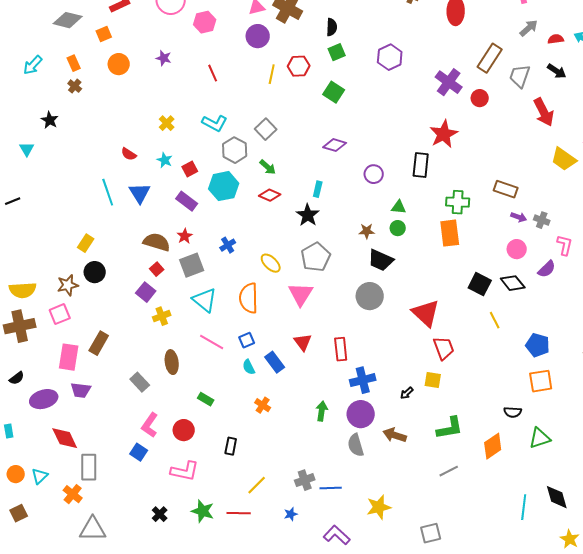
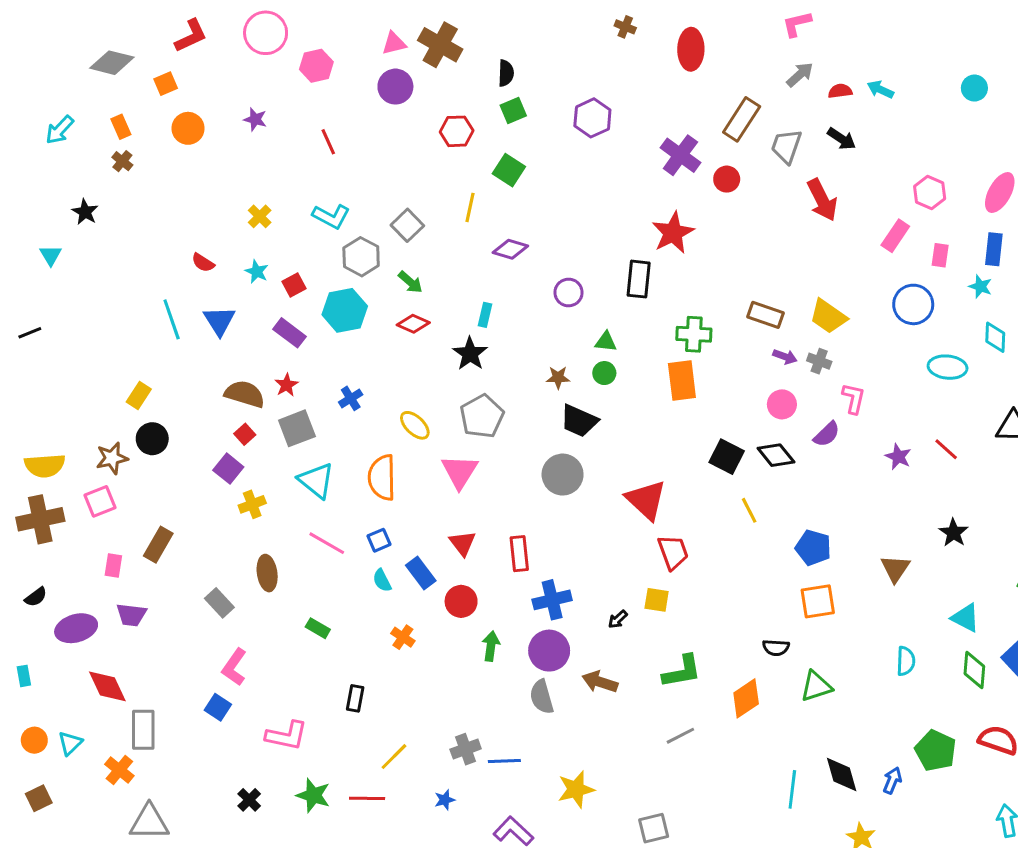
yellow line: (272, 74) -> (470, 207), moved
yellow trapezoid: (564, 159) -> (828, 316), moved
pink rectangle: (69, 357) -> (113, 566), size x0.6
red circle: (184, 430) -> (461, 601), moved

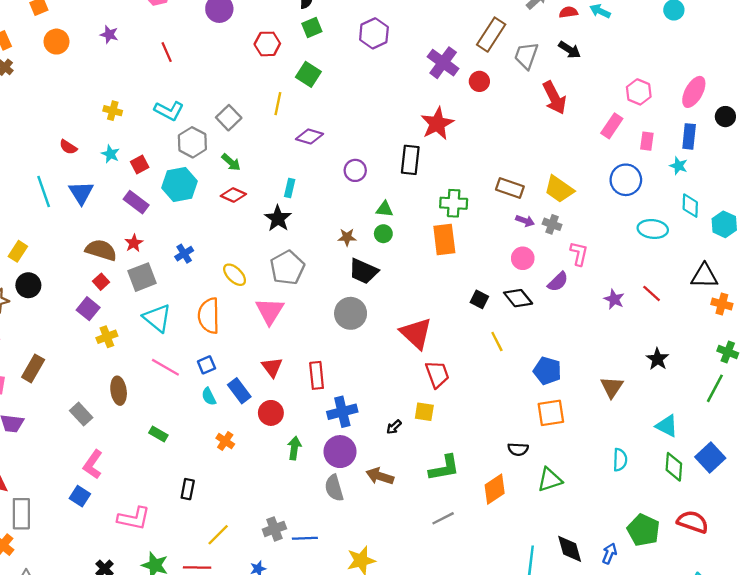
yellow cross: (260, 216) -> (113, 111), turned -30
black square: (727, 457) -> (479, 299), size x0.7

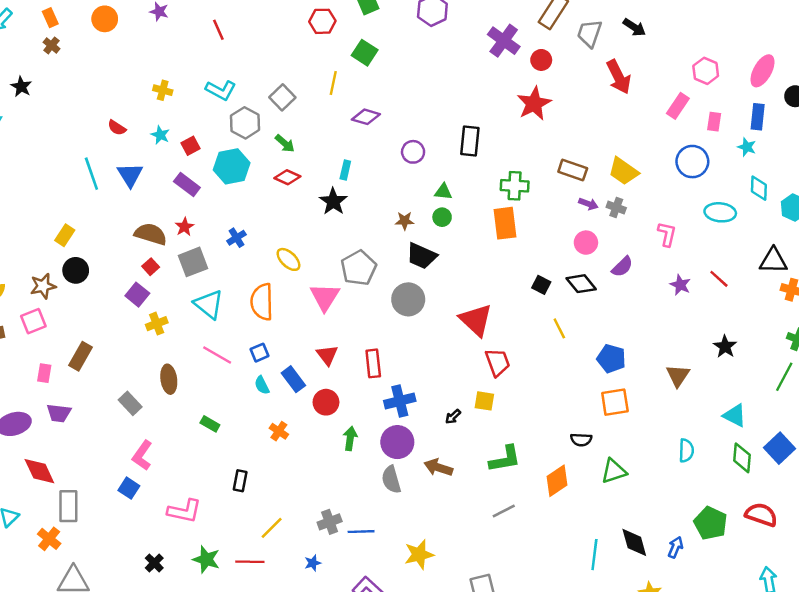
red star: (437, 124) -> (534, 103), moved
pink L-shape: (579, 254) -> (667, 234), moved
gray pentagon: (287, 268) -> (359, 268), moved

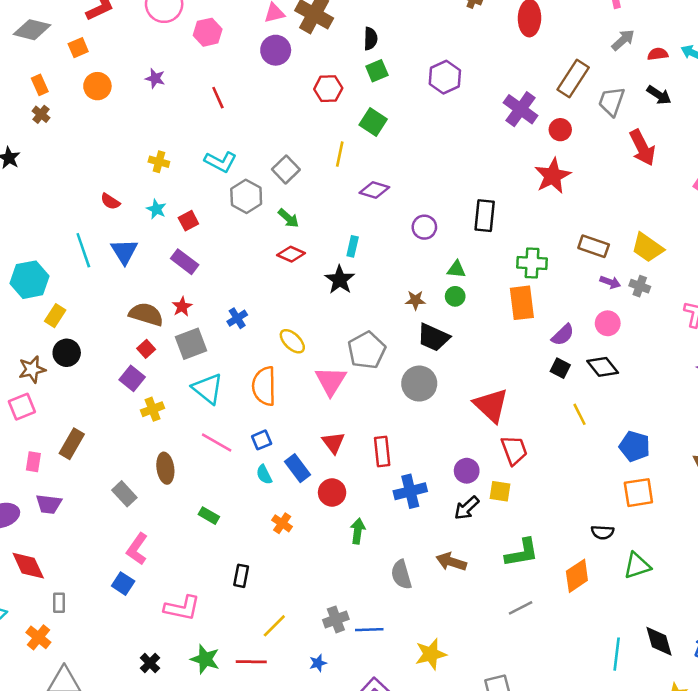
cyan hexagon: (232, 166) -> (29, 280), moved
purple semicircle: (622, 267) -> (563, 335), moved
black arrow: (453, 417) -> (467, 508), size x1.5
purple circle: (397, 442) -> (467, 471), moved, size x0.7
gray rectangle: (68, 506) -> (59, 603), size x0.6

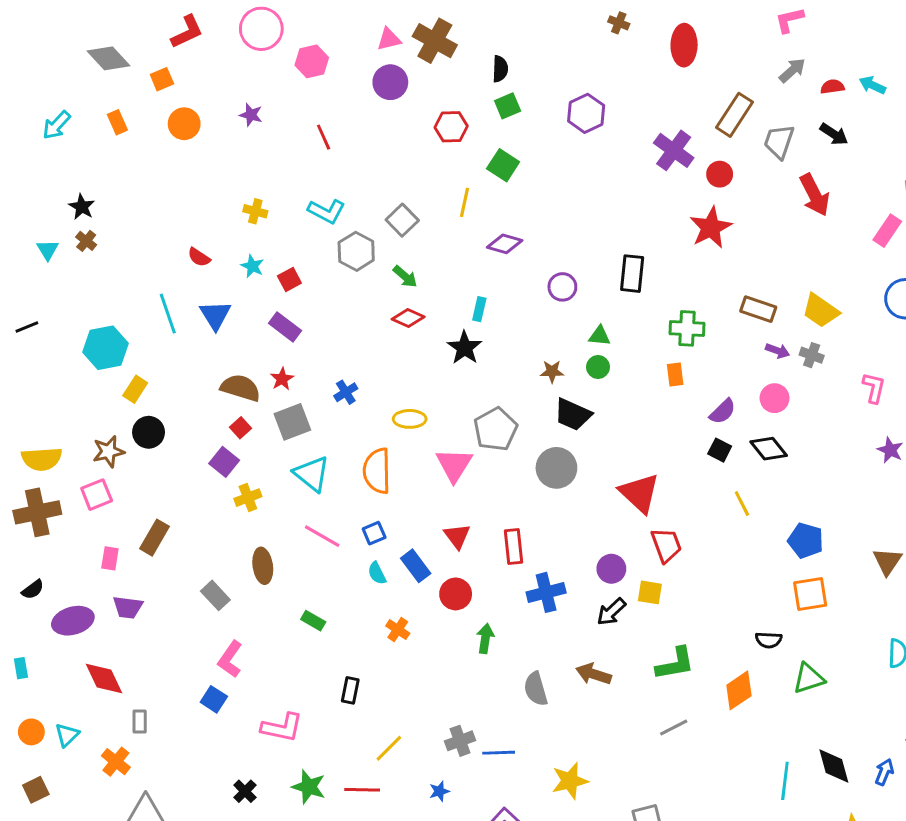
gray diamond: (32, 30) -> (108, 58), turned 33
brown cross: (41, 114) -> (86, 241), moved
orange rectangle: (522, 303) -> (675, 374), size x0.6
yellow ellipse: (292, 341) -> (410, 419), turned -44

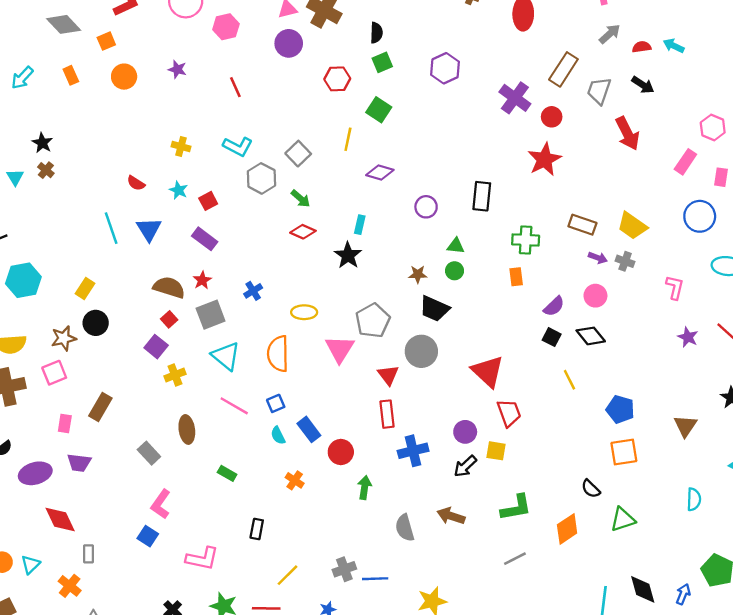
cyan hexagon: (106, 348) -> (23, 280), moved
red triangle: (457, 536) -> (388, 375), moved
black semicircle: (769, 640) -> (591, 489), turned 42

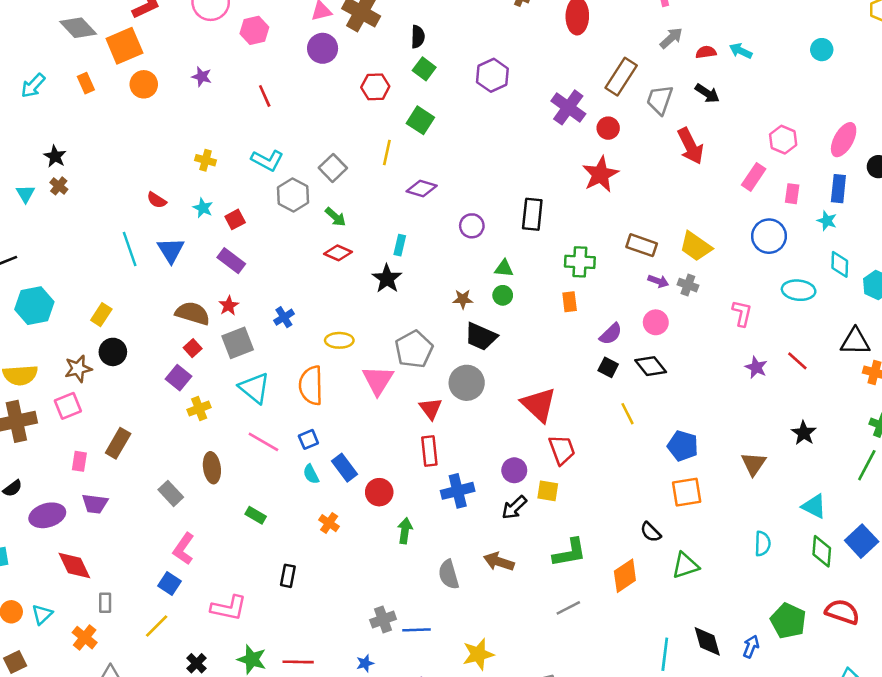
orange square: (106, 41) -> (124, 46), size x1.8
green square: (382, 62) -> (424, 69), turned -30
yellow line: (288, 575) -> (157, 626), moved

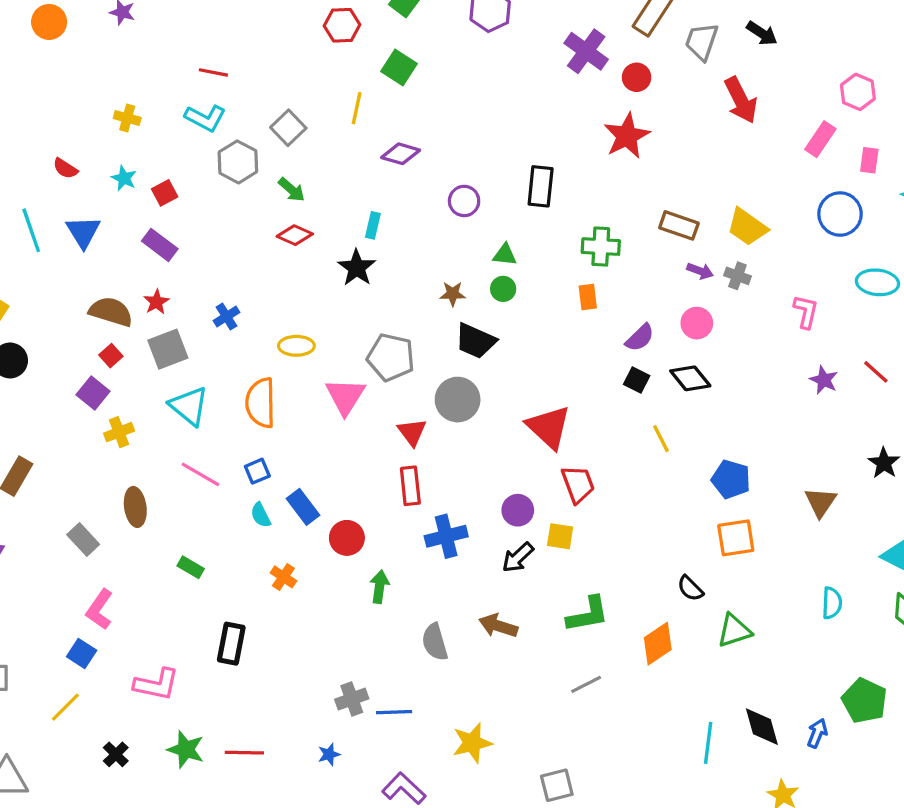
red line: (265, 96) -> (213, 72), moved, turned -55
gray pentagon: (414, 349) -> (391, 357), turned -30
black rectangle: (288, 576) -> (231, 644), size x1.4

